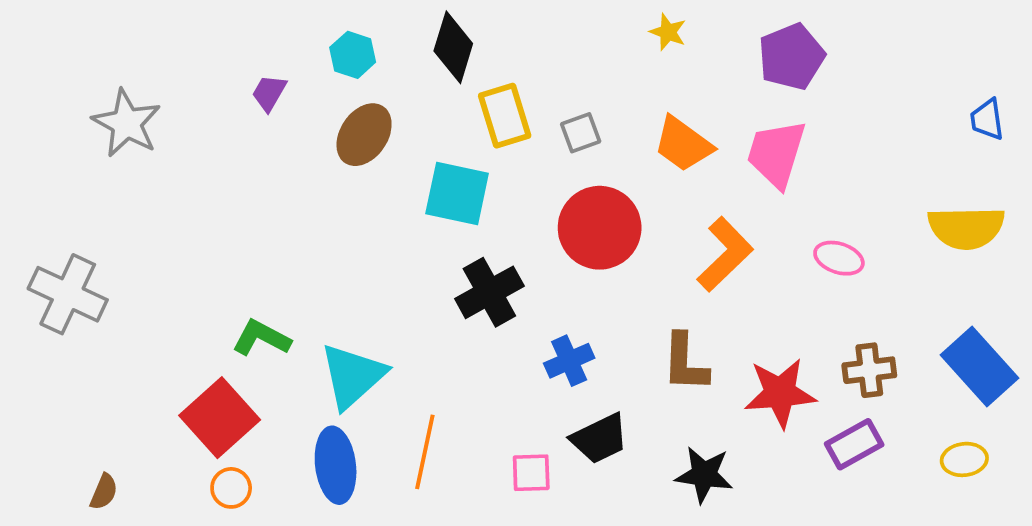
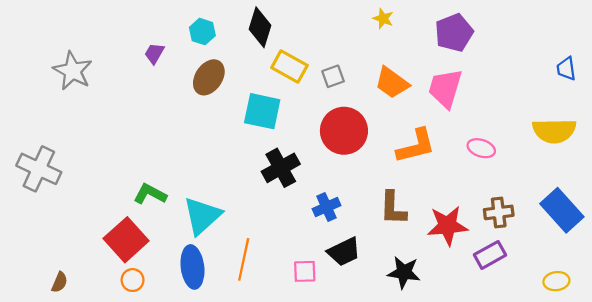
yellow rectangle: (505, 116) -> (289, 66), turned -44
orange L-shape: (725, 254) -> (416, 146), turned 30
yellow ellipse: (964, 459) -> (556, 281), moved

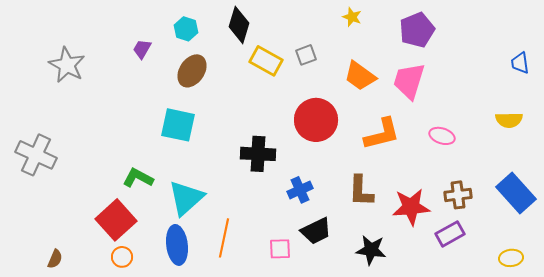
gray square: (333, 76) -> (306, 55), moved
cyan square: (262, 111) -> (178, 125), moved
yellow semicircle: (554, 131) -> (509, 120), size x0.7
black cross: (281, 168) -> (258, 154), turned 32

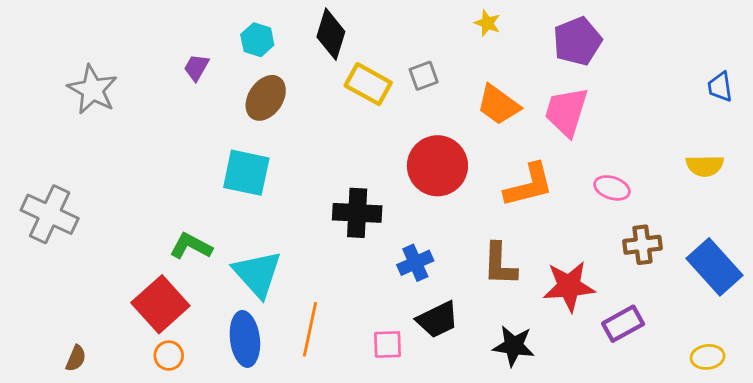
brown cross: (458, 195) -> (642, 245), moved
cyan triangle: (186, 198) -> (257, 274), turned -30

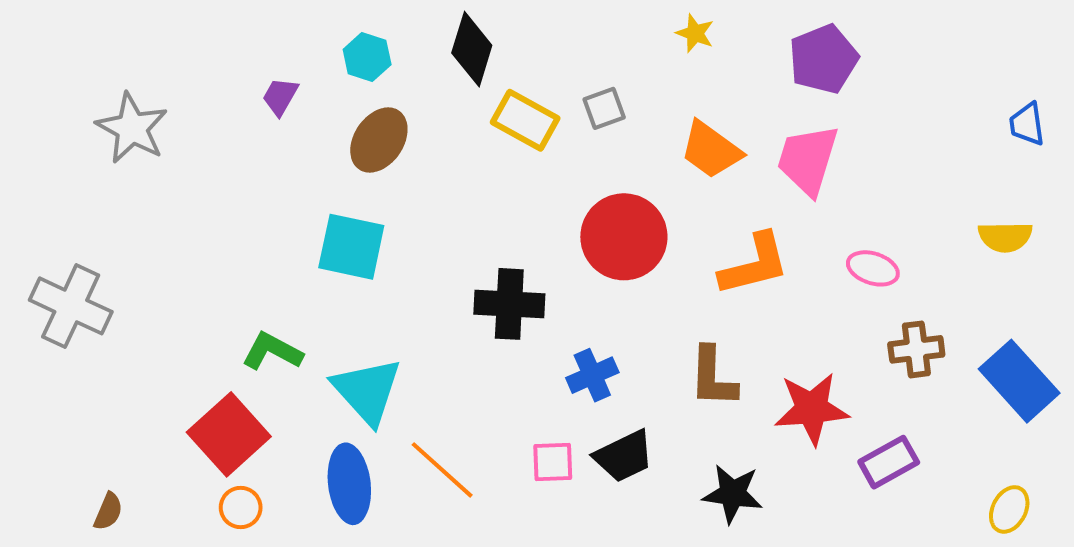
orange line: (310, 329) -> (442, 470), turned -60
pink square: (388, 344) -> (553, 462), moved
yellow ellipse: (708, 357) -> (1009, 509), turned -56

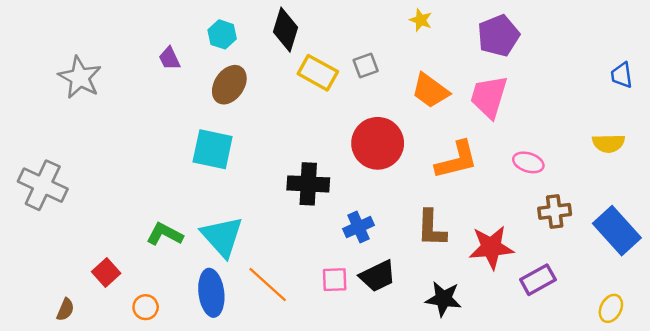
purple trapezoid: (280, 97) -> (169, 58), turned -55
green L-shape: (272, 351) -> (165, 234), moved
red square: (229, 434) -> (106, 272), moved, size x0.6

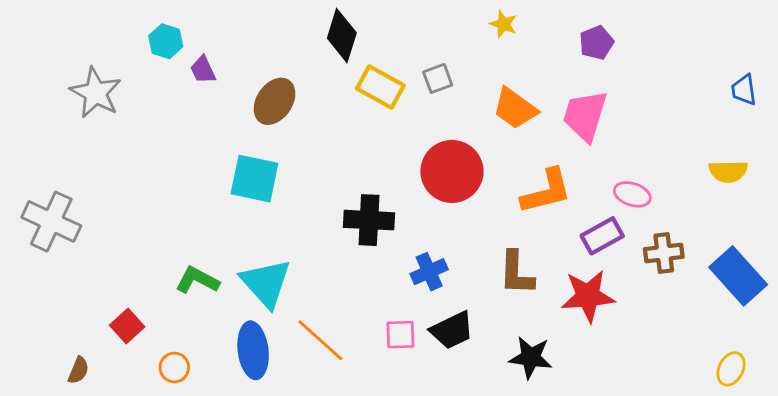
cyan hexagon: (222, 34) -> (166, 41), moved
purple pentagon: (498, 36) -> (596, 43), size x0.7
purple rectangle: (538, 280) -> (602, 236), moved

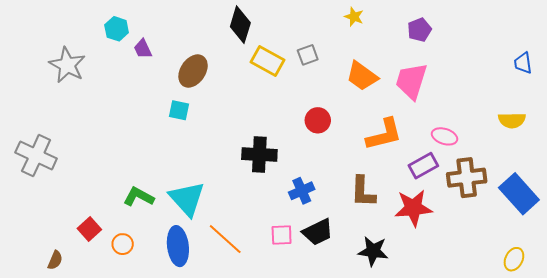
red circle: (452, 171) -> (318, 120), size x0.6
cyan square: (254, 179) -> (179, 110), moved, size x0.6
brown cross: (664, 253) -> (467, 178), size x1.4
orange circle: (174, 367) -> (123, 244), moved

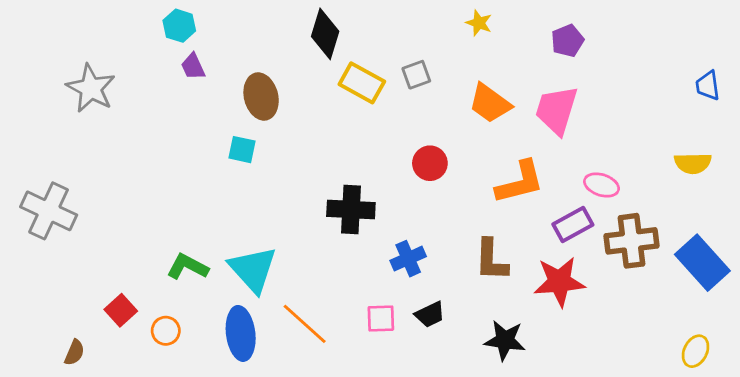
cyan hexagon: (117, 29) -> (179, 26), moved
brown ellipse: (193, 71) -> (261, 96), turned -48
black trapezoid: (318, 232) -> (430, 314), size x0.7

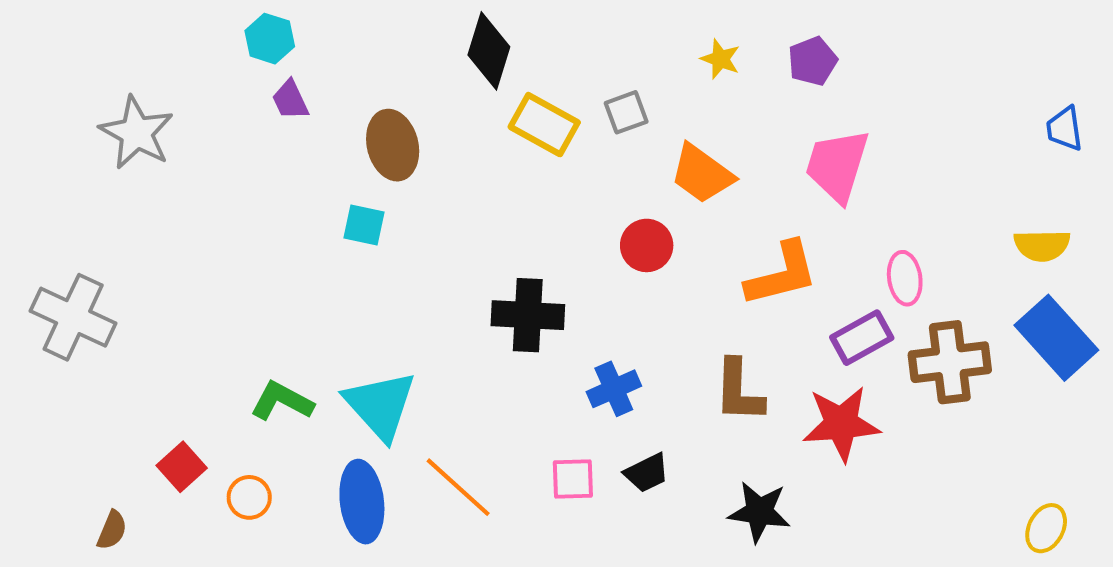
yellow star: (479, 23) -> (720, 59), moved
purple pentagon: (567, 41) -> (813, 61), moved
orange trapezoid: (490, 103) -> (702, 174), moved
pink ellipse: (602, 185) -> (905, 278), turned 64
blue rectangle: (702, 263) -> (1056, 338), moved

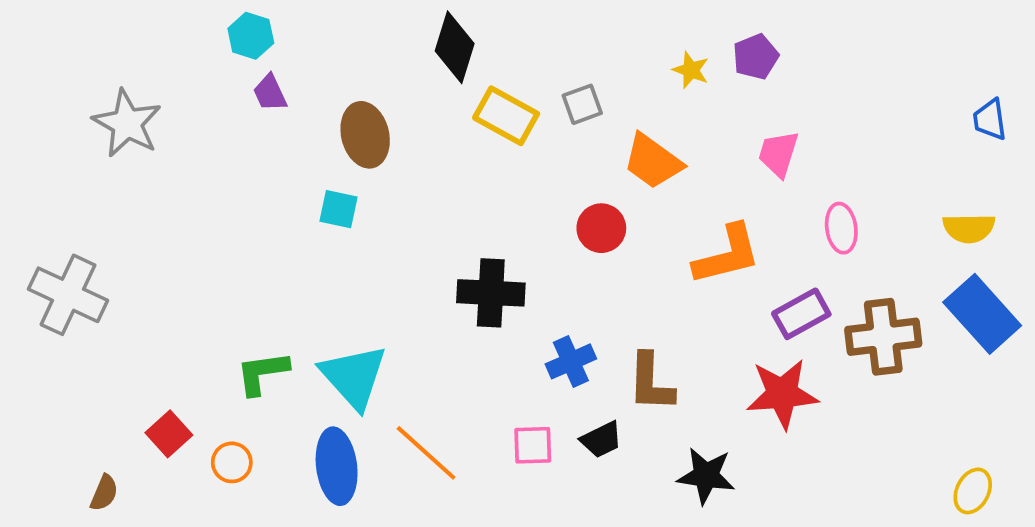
yellow star: (720, 59) -> (691, 70), moved
pink trapezoid: (837, 166) -> (778, 154), size x0.7
pink ellipse: (905, 278) -> (841, 228), moved
brown L-shape: (739, 391) -> (651, 382), moved
green L-shape: (282, 401) -> (262, 373), turned -36

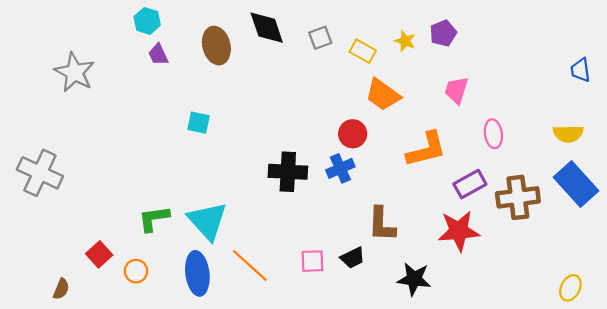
black diamond: (455, 47) -> (267, 28), turned -36
gray square: (582, 104) -> (320, 38), moved
yellow rectangle: (506, 116) -> (363, 51), moved, size x0.7
brown ellipse: (365, 135) -> (216, 46), moved
blue cross: (571, 361) -> (340, 168), moved

